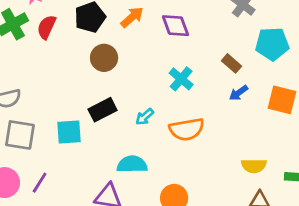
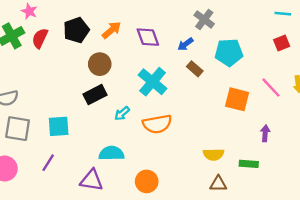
brown circle: (104, 58) -> (100, 64), moved
cyan cross: (181, 79) -> (153, 82), size x1.4
blue arrow: (239, 93) -> (185, 44), moved
black rectangle: (103, 110) -> (95, 95), moved
purple line: (40, 183) -> (48, 163), moved

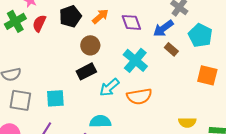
blue arrow: (185, 44) -> (163, 28), size x1.5
cyan pentagon: (229, 52) -> (200, 35), turned 30
cyan arrow: (122, 113) -> (109, 87), size x1.5

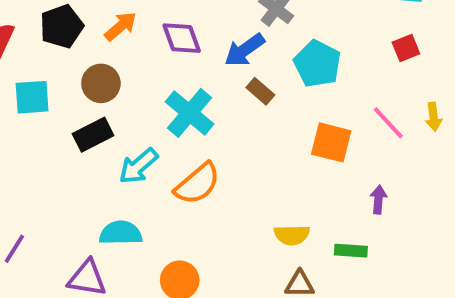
orange semicircle: (139, 96) -> (197, 184), turned -30
cyan square: (55, 98) -> (32, 97), moved

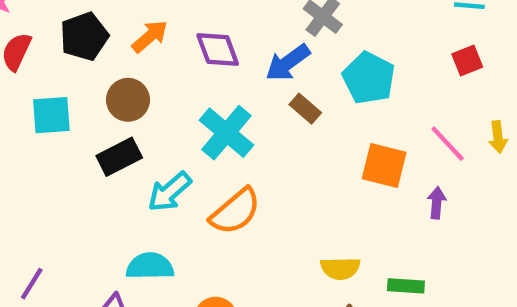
purple arrow: (378, 200) -> (437, 203), moved

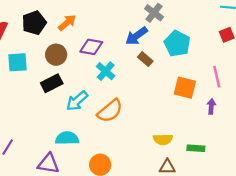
purple diamond: (218, 49) -> (91, 47), moved, turned -60
cyan cross: (226, 133) -> (106, 71), size x0.7
pink line: (448, 144) -> (217, 77), turned 30

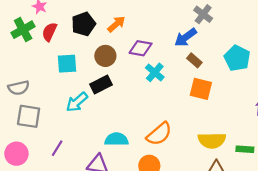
cyan pentagon: (177, 44) -> (237, 58), moved
orange square: (185, 88) -> (201, 89), moved
cyan arrow: (77, 101) -> (77, 102), moved
orange semicircle: (110, 111) -> (159, 134), moved
yellow semicircle: (163, 139) -> (212, 140), size x1.4

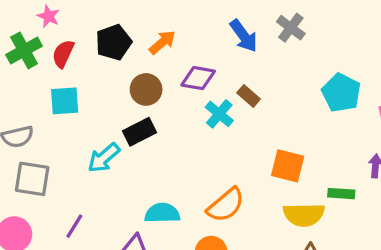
blue arrow: (186, 37) -> (244, 36), moved, turned -90
brown rectangle: (194, 60) -> (249, 96), moved
cyan square: (67, 64) -> (65, 101), moved
orange square: (201, 89) -> (288, 166), moved
green rectangle: (245, 149) -> (341, 194), moved

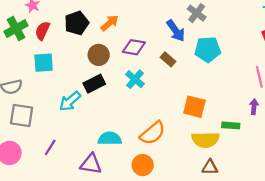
blue arrow: (244, 36) -> (176, 31), moved
cyan pentagon: (341, 93) -> (208, 49), moved, turned -30
cyan cross: (219, 114) -> (135, 79), moved

